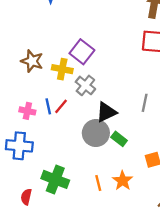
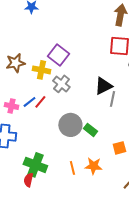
brown star: (32, 61) -> (15, 63), turned -30
blue line: (48, 106) -> (29, 102), turned 64
black triangle: (106, 112) -> (103, 86), moved
orange star: (123, 181) -> (93, 166), turned -30
red semicircle: (26, 197) -> (28, 180), moved

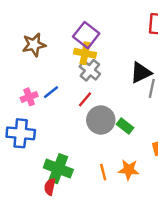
yellow cross: (41, 70) -> (85, 53), moved
red line: (40, 102) -> (85, 99), moved
pink cross: (11, 106) -> (29, 97), turned -32

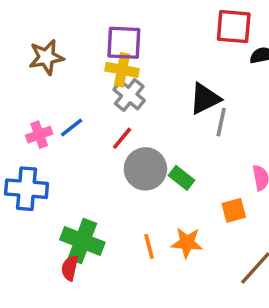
purple square: (86, 35) -> (124, 43), turned -35

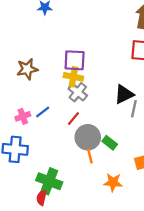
orange line: (149, 246) -> (90, 156), moved

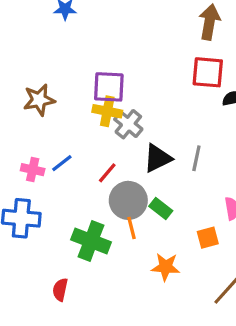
gray cross: (78, 92) -> (128, 124), moved
black triangle: (124, 94) -> (157, 158), moved
pink cross: (23, 116) -> (33, 170), turned 32
green cross: (49, 181) -> (91, 241), moved

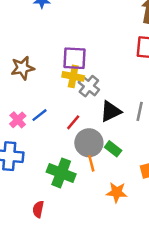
pink cross: (33, 170) -> (18, 120), turned 35

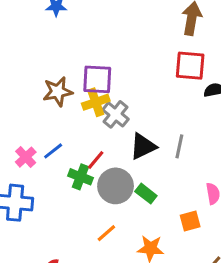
brown star: (23, 68) -> (58, 92), moved
yellow cross: (73, 76) -> (96, 102), turned -30
orange line: (91, 163) -> (106, 233), moved, turned 63
green cross: (61, 173) -> (80, 177), moved, size x0.7

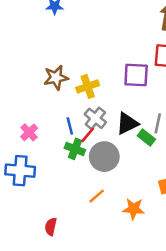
purple square: (97, 79) -> (136, 75), moved
gray cross: (116, 114) -> (95, 118), moved
blue line: (53, 151) -> (70, 126), moved, turned -66
green rectangle: (146, 194) -> (146, 137), moved

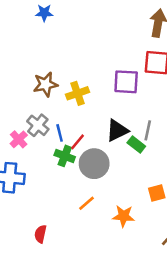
gray cross: (95, 118) -> (38, 125), moved

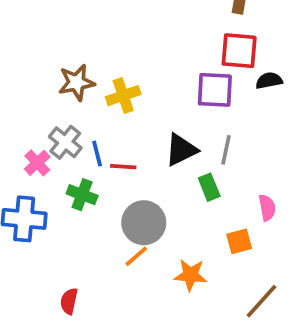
purple square: (126, 82) -> (215, 90), moved
red line: (77, 142) -> (123, 167), turned 54
green rectangle: (136, 144) -> (209, 187), moved, turned 30
green cross: (65, 156) -> (82, 195), moved
gray circle: (94, 164) -> (144, 223), moved

